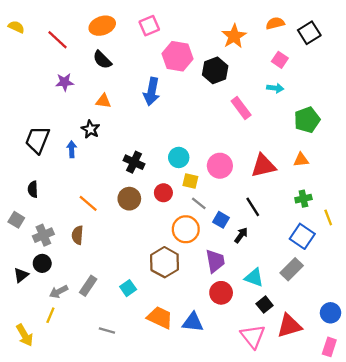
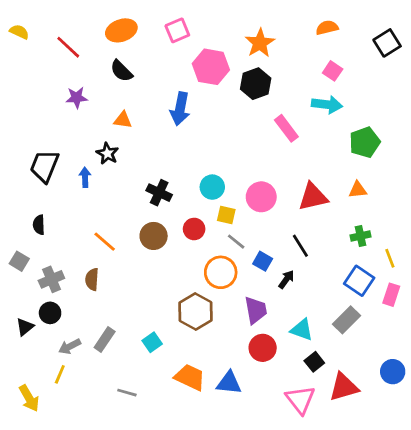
black square: (309, 33) -> (387, 43), moved
orange star: (234, 36) -> (260, 43), moved
cyan arrow: (275, 88) -> (327, 105), size x1.5
pink rectangle: (329, 347) -> (391, 295), moved

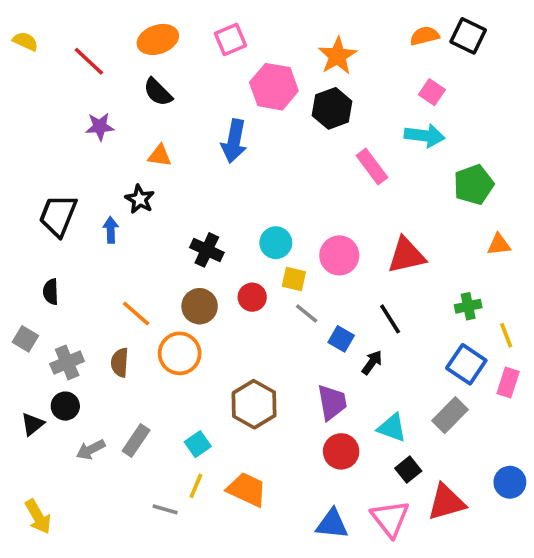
black square: (387, 43) -> (468, 36), moved, turned -32
orange triangle: (358, 190) -> (499, 245), moved
orange circle: (221, 272) -> (180, 353), moved
yellow line: (60, 374) -> (196, 486), moved
blue triangle: (229, 383) -> (332, 524), moved

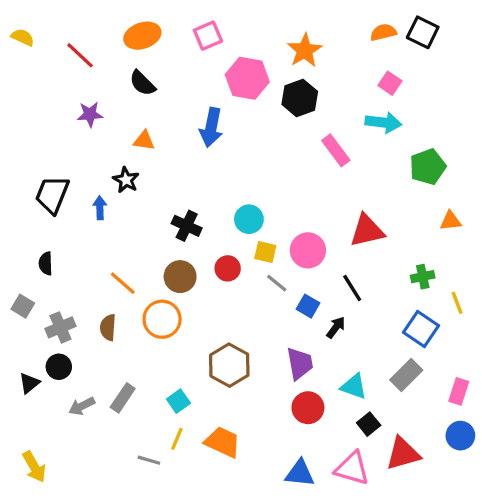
pink circle: (339, 255) -> (308, 250), moved
pink rectangle: (508, 382) -> (459, 391), moved
pink triangle: (390, 519) -> (352, 468), turned -36

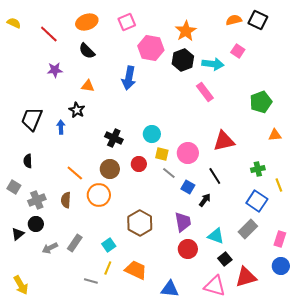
cyan arrow: (383, 123) -> (213, 64), moved
blue triangle: (300, 473) -> (170, 289), moved

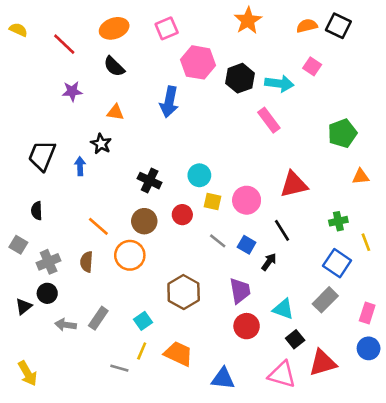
orange star: (186, 31) -> (248, 21), moved
gray line: (169, 173) -> (218, 241), moved
gray arrow: (50, 248) -> (66, 325), turned 35

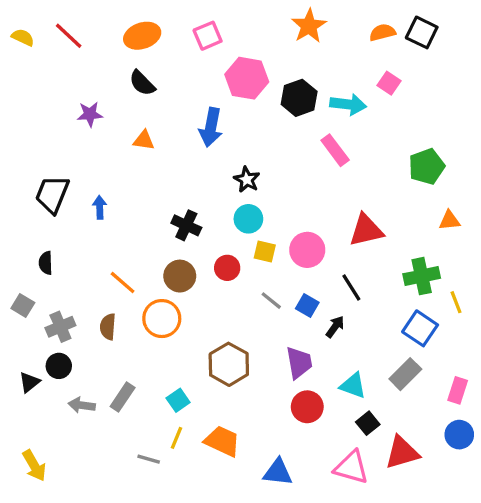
red line: (64, 44) -> (69, 36), moved
black star: (101, 144) -> (247, 180), moved
green cross: (338, 221) -> (422, 276), size x1.5

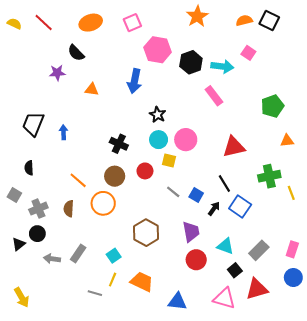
black semicircle: (142, 83) -> (76, 53), moved
pink circle: (307, 250) -> (186, 140), moved
blue square: (420, 328) -> (240, 206), moved
gray rectangle: (405, 374) -> (259, 250), moved

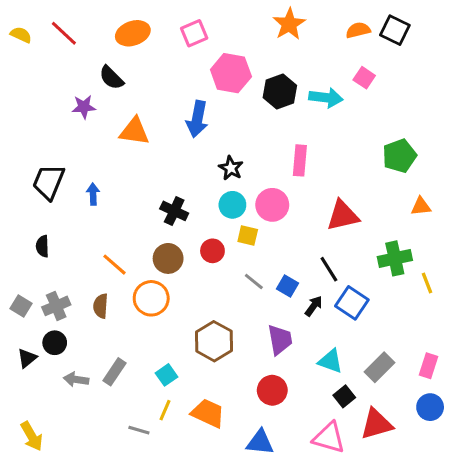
orange triangle: (92, 89) -> (134, 131), size x1.5
pink rectangle: (214, 96) -> (300, 160), moved, turned 42
gray square: (14, 195) -> (21, 306), moved
red circle: (196, 260) -> (272, 390), moved

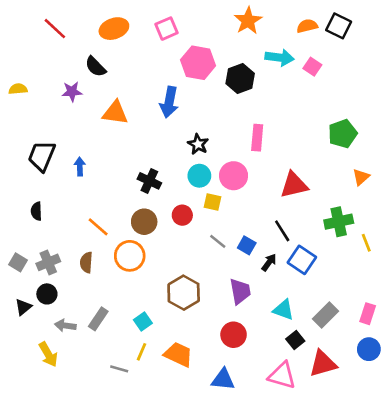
yellow semicircle: (21, 35) -> (18, 89), moved, turned -30
cyan arrow: (326, 98) -> (280, 57), moved
orange triangle: (421, 206) -> (361, 177), turned -36
yellow arrow: (32, 436) -> (48, 354), moved

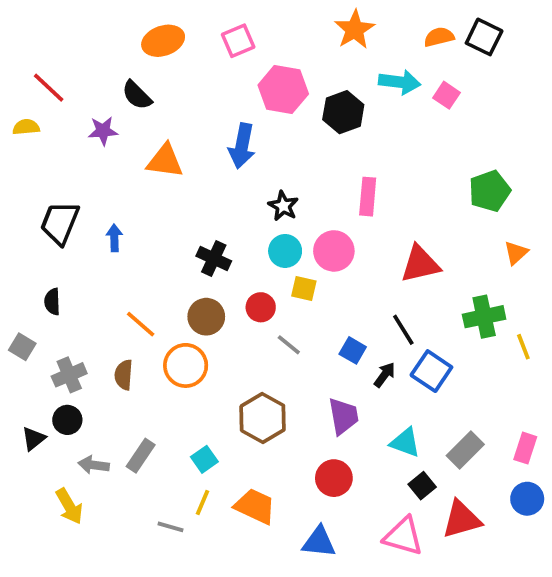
red line: (55, 29) -> (49, 88), moved
gray line: (218, 241) -> (289, 345), moved
gray square: (18, 262) -> (22, 347), moved

